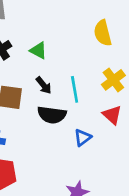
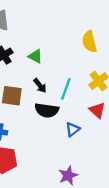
cyan line: (75, 89) -> (66, 89), turned 30

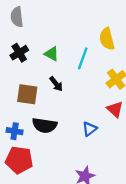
cyan line: (66, 89) -> (83, 58), moved
black semicircle: (47, 110) -> (45, 125), moved

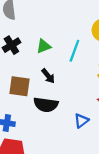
green triangle: (52, 54) -> (44, 46), turned -49
black semicircle: (45, 125) -> (46, 105), moved

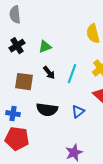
cyan line: (74, 51) -> (72, 74), moved
black semicircle: (46, 105) -> (47, 110), moved

